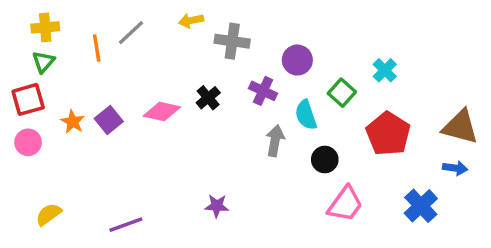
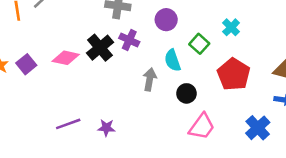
purple cross: (263, 91) -> (129, 40), moved
black cross: (208, 98) -> (100, 48), size x1.5
purple line: (126, 225) -> (68, 124), moved

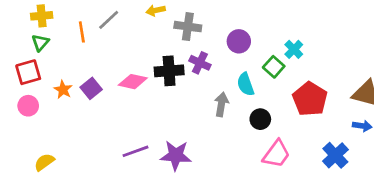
cyan cross: (231, 27) -> (294, 49), moved
black cross: (100, 48) -> (169, 71), turned 36
purple star: (106, 128) -> (176, 155), size x1.6

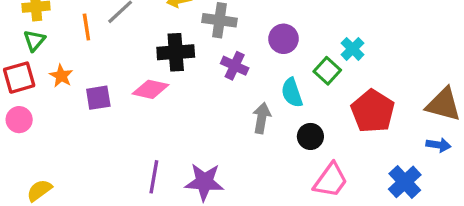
black cross: (169, 71) -> (176, 52), moved
purple square: (91, 88) -> (98, 98), turned 30
orange star: (63, 90) -> (61, 76), moved
purple line: (136, 151) -> (154, 177), turned -60

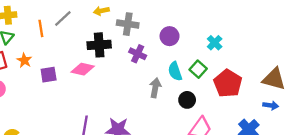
green square: (327, 71) -> (198, 69), moved

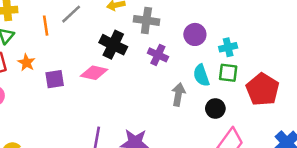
cyan cross: (215, 43) -> (228, 47), moved, turned 32
black cross: (99, 45) -> (113, 45), turned 30
green square: (198, 69) -> (228, 73), turned -35

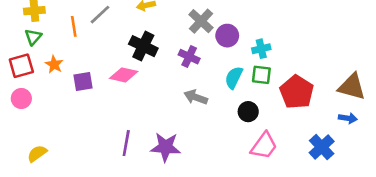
gray cross: (146, 20) -> (201, 21), moved, turned 35
cyan semicircle: (201, 75) -> (234, 78), turned 45
gray arrow: (178, 94) -> (196, 97), moved, turned -80

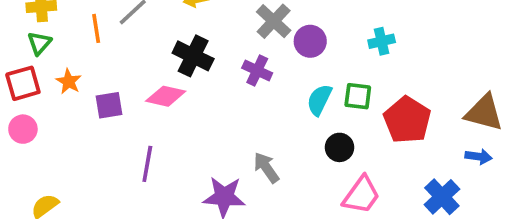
cyan cross: (261, 49) -> (382, 41), moved
gray arrow: (196, 97) -> (266, 168), moved, turned 35
purple line: (126, 143) -> (147, 164), moved

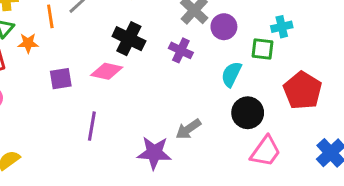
orange star: (69, 82) -> (28, 43), moved, turned -30
green square: (358, 96) -> (262, 49), moved
black circle: (339, 147) -> (248, 113), size x1.4
gray arrow: (266, 168) -> (188, 129), turned -90

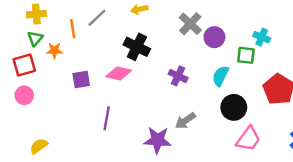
cyan cross: (282, 27) -> (262, 37), turned 35
purple cross: (181, 50) -> (178, 76), moved

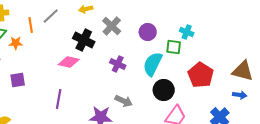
gray cross: (190, 24) -> (112, 26), moved
cyan semicircle: (220, 76) -> (153, 64), size x1.4
purple square: (81, 80) -> (18, 80), moved
gray arrow: (185, 121) -> (124, 101), turned -120

